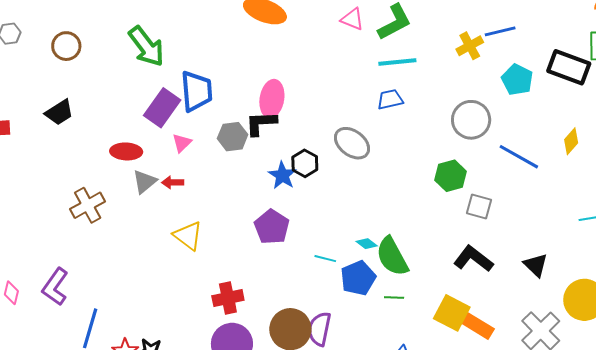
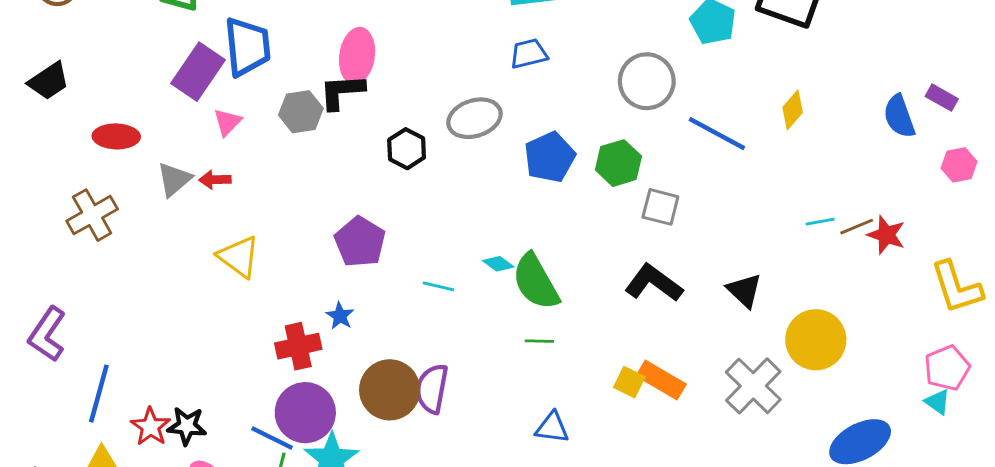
gray ellipse: (352, 143) -> (474, 118), turned -54
red ellipse: (126, 151) -> (116, 136), moved
blue star: (282, 175) -> (340, 316), moved, size x0.7
blue pentagon: (358, 278) -> (550, 157), moved
yellow square: (452, 313) -> (629, 382), moved, size x0.6

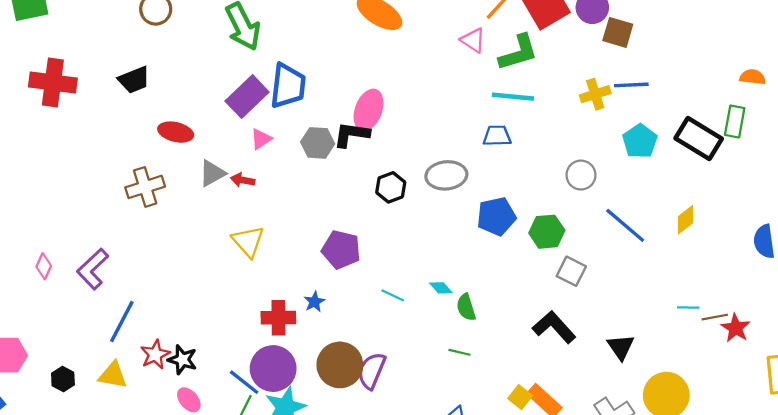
gray circle: (647, 81) -> (581, 175), size x0.7
purple pentagon: (360, 242) -> (341, 250), turned -30
green semicircle: (536, 282) -> (466, 307), size x0.6

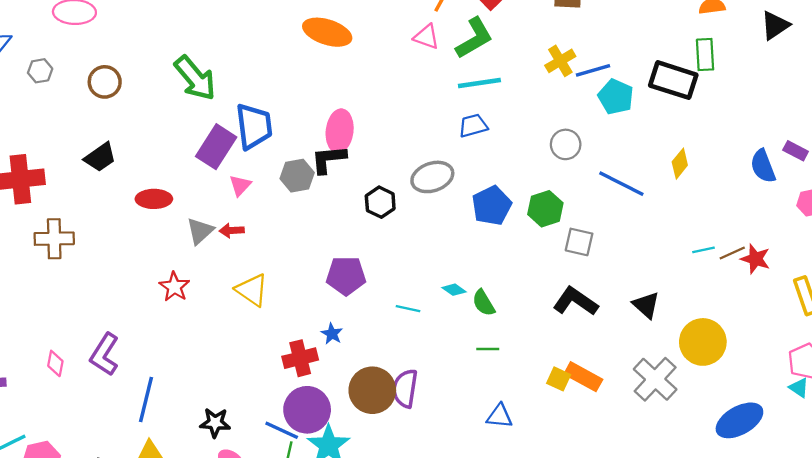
blue line: (631, 85) -> (593, 70), moved
brown cross: (145, 187) -> (54, 239), moved, turned 30
red star: (155, 354) -> (174, 287), moved

